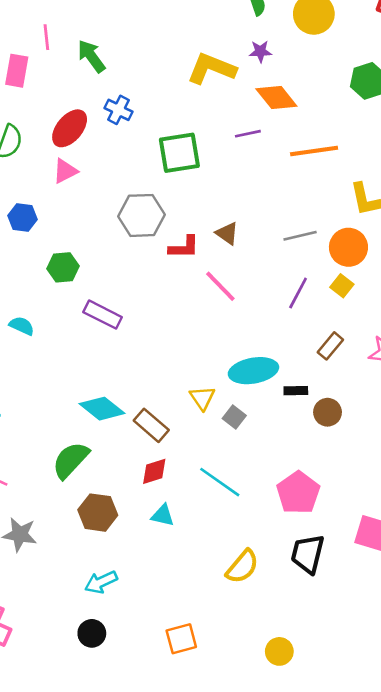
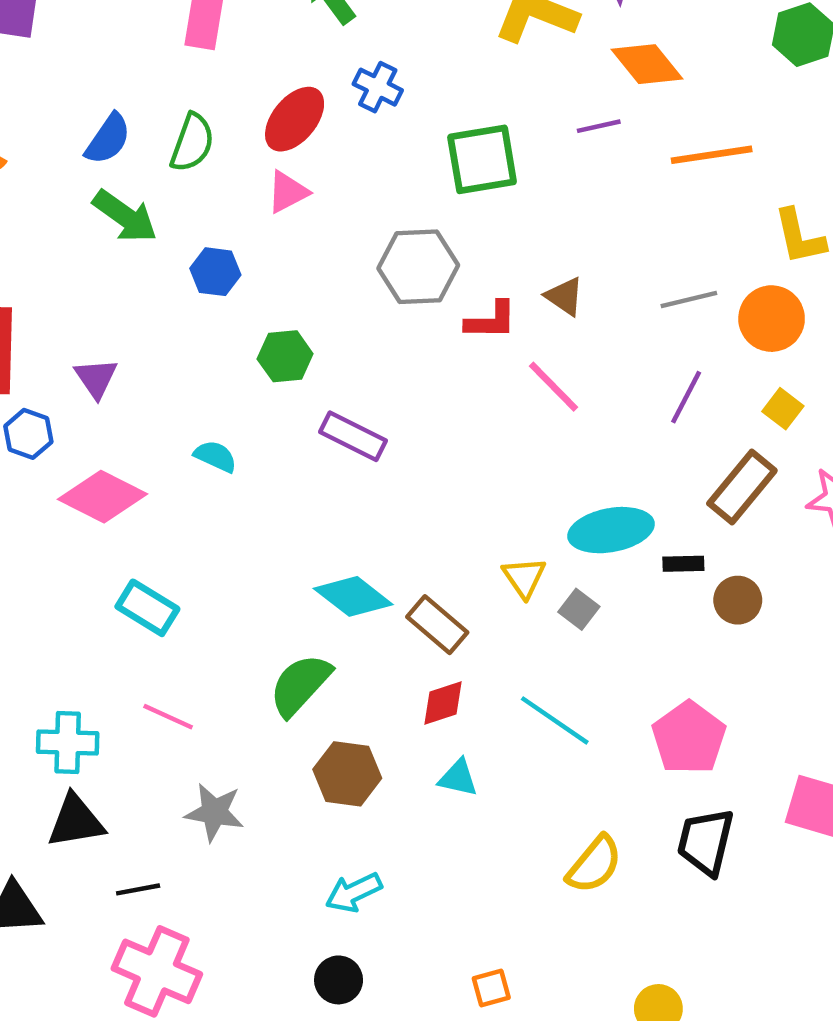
yellow square: (342, 286) -> (783, 409), moved
brown rectangle: (330, 346) -> (742, 487), size x1.5
orange square: (181, 639) -> (491, 988), size x0.7

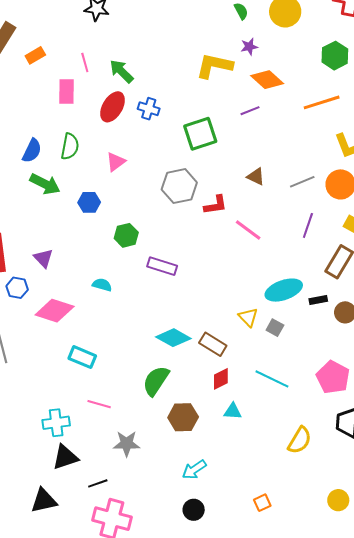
red ellipse: (295, 119) -> (113, 107), moved
orange line: (712, 155) -> (322, 102), moved
brown triangle: (565, 296) -> (256, 176), moved

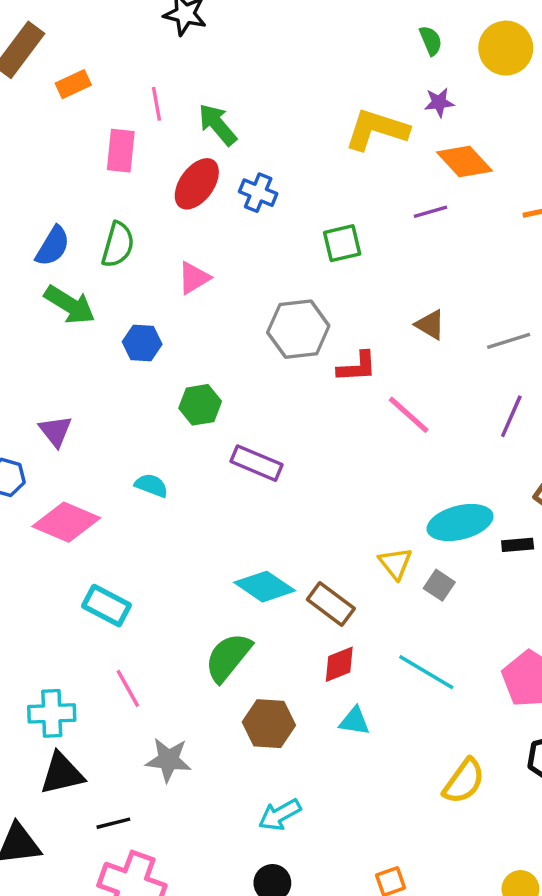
green square: (200, 134) -> (342, 243), size x0.7
pink line: (99, 404) -> (128, 688), turned 40

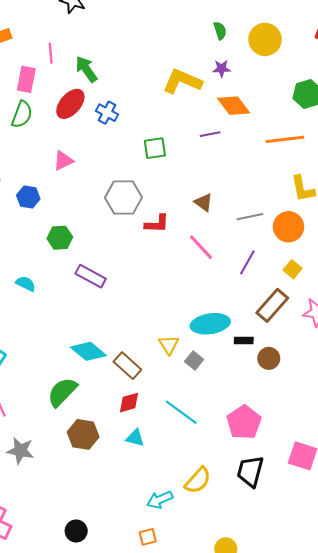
green semicircle: (118, 245) -> (22, 115), moved
pink line: (409, 415) -> (201, 247), moved
cyan arrow: (280, 815) -> (160, 500), moved

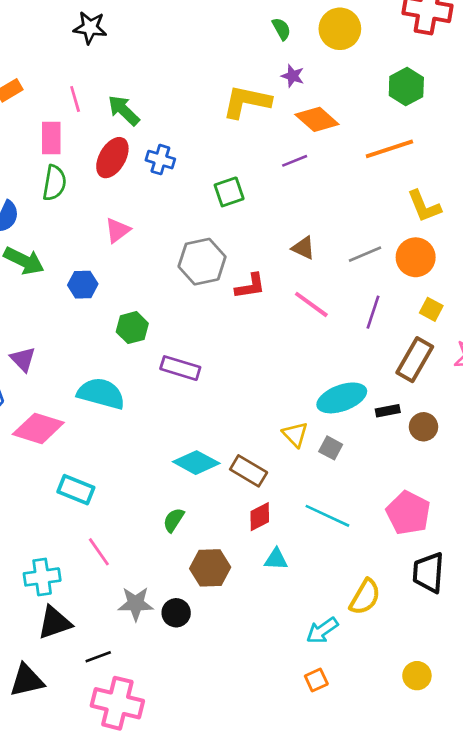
purple star: (222, 68) -> (293, 76), turned 30
cyan semicircle: (26, 284) -> (101, 394), size x1.8
green semicircle: (62, 392) -> (174, 520), size x0.6
black circle: (76, 531) -> (176, 613), moved

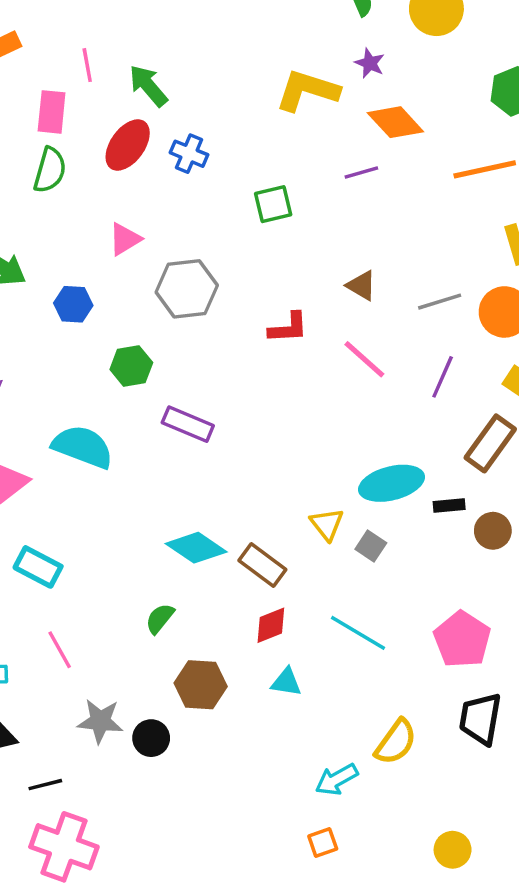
gray hexagon: (202, 262) -> (187, 289), moved

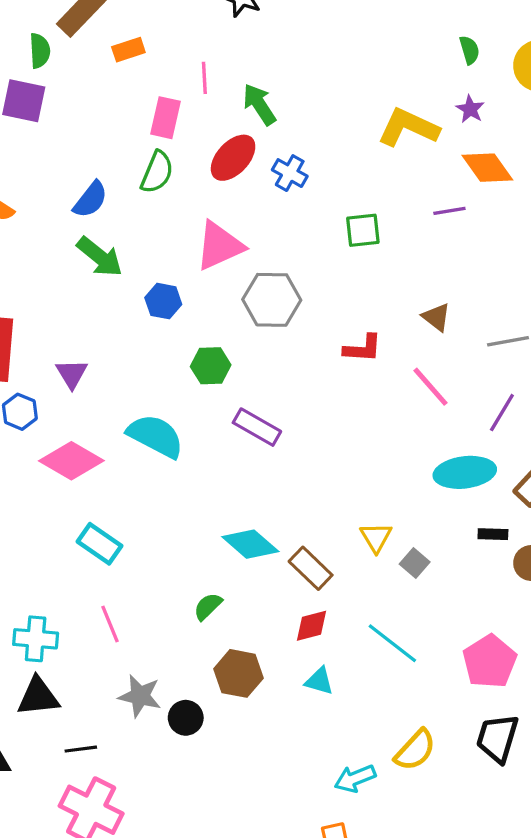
pink triangle: (125, 239) -> (219, 246), size x1.6
cyan ellipse: (392, 483) -> (465, 472), moved

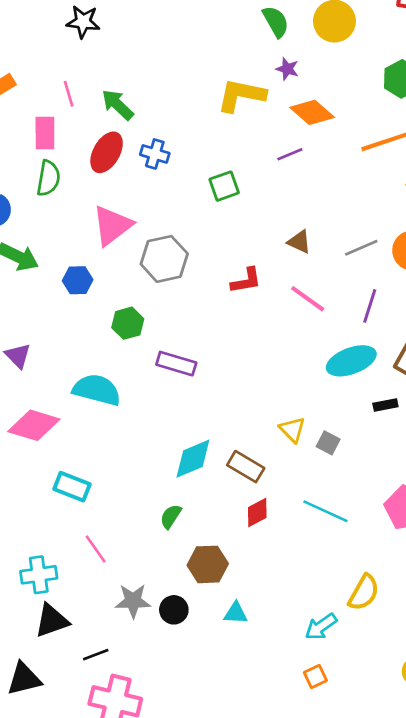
green semicircle: (469, 50) -> (276, 22), size x1.4
cyan diamond: (250, 544) -> (193, 459), turned -51
cyan triangle: (319, 681) -> (236, 613), moved

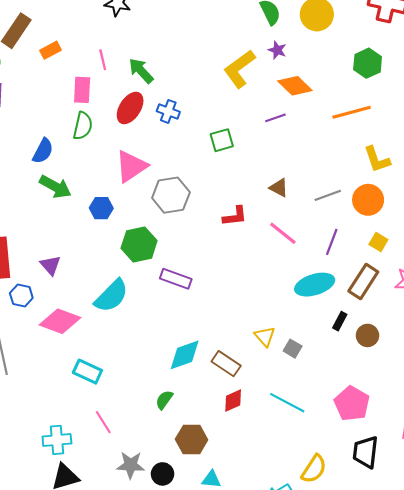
yellow L-shape: (241, 95) -> (239, 69), turned -51
green hexagon: (128, 323) -> (139, 244), size x1.4
cyan semicircle: (97, 390) -> (111, 296), turned 117
black rectangle: (385, 405) -> (340, 321), turned -54

